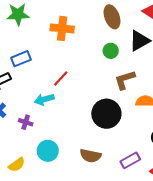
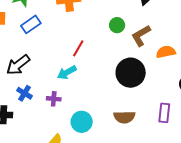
green circle: (111, 51) -> (117, 25), moved
blue rectangle: (21, 59) -> (31, 24), moved
purple rectangle: (130, 160) -> (164, 113), turned -42

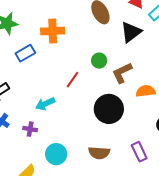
blue rectangle: (31, 24) -> (25, 53), moved
red line: (78, 48) -> (72, 80), moved
purple rectangle: (164, 113) -> (139, 152), turned -36

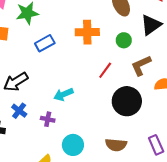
orange cross: (53, 31) -> (87, 32), moved
green circle: (99, 61) -> (124, 40), moved
red line: (72, 80) -> (105, 70), moved

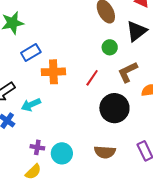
orange cross: (87, 32) -> (53, 72), moved
cyan arrow: (63, 94) -> (31, 105), moved
purple cross: (48, 119) -> (37, 147), moved

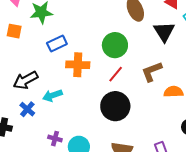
black triangle: (137, 31) -> (164, 32), turned -30
green circle: (110, 47) -> (115, 45), moved, size x1.6
black circle: (114, 108) -> (115, 106), moved

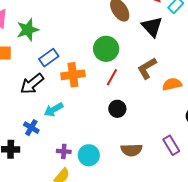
black arrow: (26, 80) -> (32, 84), moved
black circle: (115, 106) -> (117, 109), size x0.6

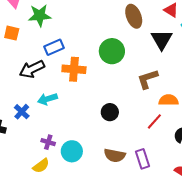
red line: (112, 77) -> (154, 121), moved
purple rectangle: (171, 145) -> (143, 159), moved

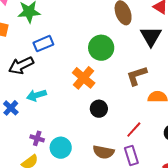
orange cross: (74, 69) -> (84, 78), moved, turned 35
red line: (154, 121) -> (134, 130), moved

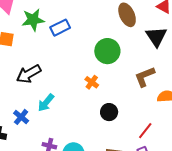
blue rectangle: (43, 44) -> (60, 28), moved
orange cross: (84, 78) -> (92, 82), size x0.6
cyan arrow: (37, 95) -> (46, 103), turned -30

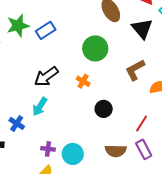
black arrow: (29, 74) -> (46, 77), moved

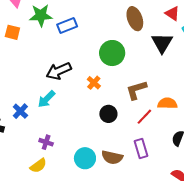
brown L-shape: (135, 70) -> (136, 90), moved
red line: (142, 123) -> (144, 117), moved
purple rectangle: (144, 149) -> (141, 148), moved
cyan circle: (73, 154) -> (85, 158), moved

